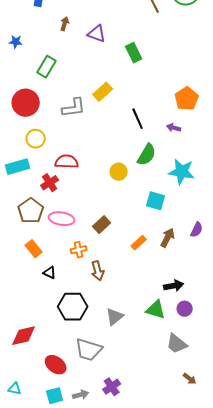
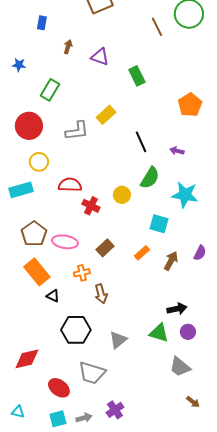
orange pentagon: (187, 99) -> (190, 105), moved
red cross: (50, 183) -> (91, 206), moved, turned -30
orange rectangle: (139, 243) -> (142, 253), moved
orange rectangle: (34, 249) -> (37, 272), size x1.5

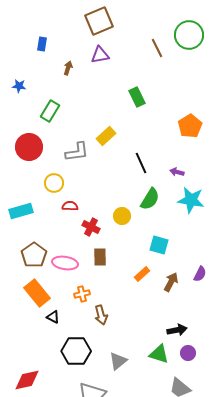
purple triangle: (100, 57) -> (100, 55), moved, turned -30
yellow circle: (39, 162) -> (54, 183), moved
red semicircle: (70, 185) -> (70, 206), size x0.7
cyan star: (185, 195) -> (191, 200), moved
brown rectangle: (105, 248) -> (100, 257), moved, turned -48

